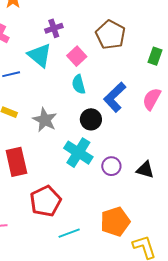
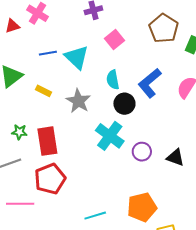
brown pentagon: (110, 35) -> (164, 28), moved
cyan triangle: (40, 55) -> (77, 57), moved
cyan semicircle: (79, 84) -> (113, 80), moved
red pentagon: (46, 201) -> (50, 179), moved

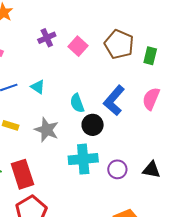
pink square: (115, 40) -> (78, 46), moved
cyan triangle: (77, 57) -> (38, 87), size x0.6
cyan cross: (110, 136) -> (83, 159), turned -32

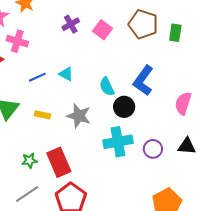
pink semicircle: (151, 99) -> (183, 103), moved

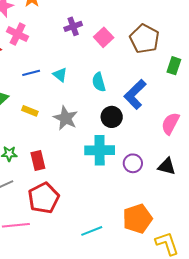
green rectangle: (175, 33) -> (174, 66), moved
cyan semicircle: (107, 87) -> (99, 82), moved
red rectangle: (59, 162) -> (38, 161), size x0.7

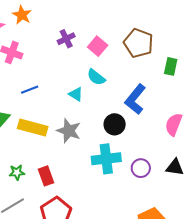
cyan triangle: (60, 75) -> (76, 94), moved
cyan semicircle: (99, 82) -> (96, 77), moved, turned -30
yellow rectangle: (30, 111) -> (33, 128), size x1.8

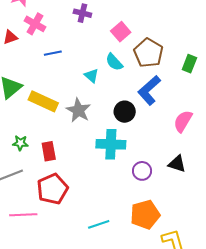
purple cross: (66, 39) -> (82, 13), moved, turned 30
brown pentagon: (138, 43) -> (148, 53), moved
blue line: (30, 90) -> (53, 53), moved
purple circle: (141, 168) -> (142, 171), moved

